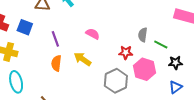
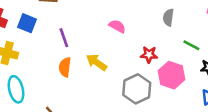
pink semicircle: (93, 34) -> (117, 26), moved
gray semicircle: (143, 35) -> (168, 17), moved

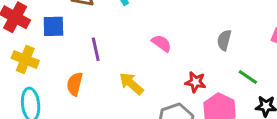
blue square: (27, 23) -> (53, 26), turned -30
orange semicircle: (65, 67) -> (75, 84), moved

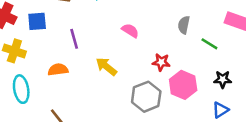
green line: (248, 77) -> (209, 44), moved
orange semicircle: (75, 84) -> (58, 70), turned 72

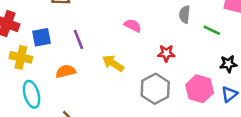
blue square: (37, 21) -> (41, 37), moved
pink hexagon: (183, 85) -> (200, 89), moved

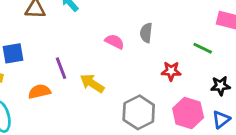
gray semicircle: (185, 14) -> (146, 33), moved
purple line: (78, 39) -> (61, 68), moved
red star: (166, 53) -> (171, 71), moved

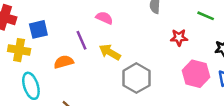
pink semicircle: (115, 42) -> (104, 18), moved
gray hexagon: (139, 112) -> (136, 78), moved

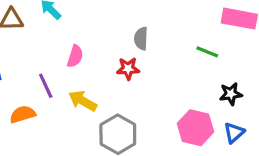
pink semicircle: (104, 18) -> (75, 56), turned 84
red star: (179, 38) -> (128, 69), moved

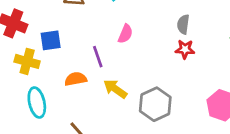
red star: (128, 69) -> (185, 49), moved
yellow arrow: (83, 101) -> (115, 89), moved

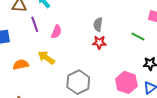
purple line: (98, 57) -> (35, 24), moved
yellow arrow: (115, 89) -> (46, 58), moved

